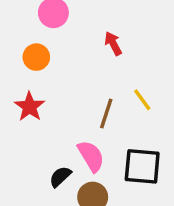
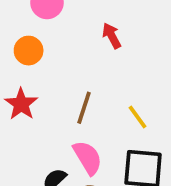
yellow line: (142, 100) -> (137, 117), moved
brown line: (106, 113) -> (84, 108), moved

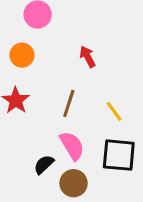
red arrow: (112, 36) -> (88, 57), moved

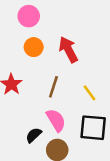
orange circle: (22, 55) -> (34, 47), moved
red arrow: (88, 57) -> (68, 50), size x1.5

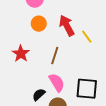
yellow line: (89, 93) -> (87, 37), moved

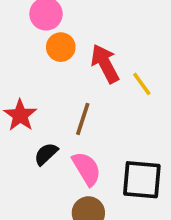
orange circle: (39, 24) -> (61, 47), moved
black semicircle: (39, 95) -> (46, 154), moved

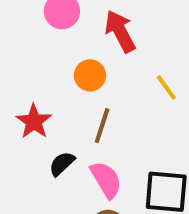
orange circle: (61, 47) -> (90, 75), moved
red arrow: (105, 64) -> (120, 31), moved

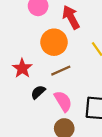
orange circle: (90, 75) -> (54, 42), size x1.5
brown line: (102, 126) -> (61, 71), turned 48

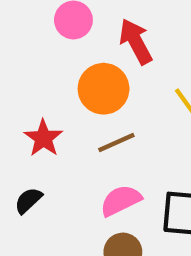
black semicircle: (38, 92) -> (28, 200), moved
pink semicircle: (63, 101) -> (121, 200), turned -85

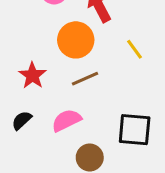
pink semicircle: (121, 200) -> (66, 120), moved

